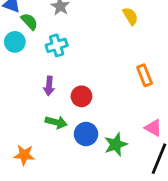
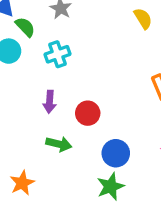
blue circle: (86, 134) -> (116, 153), moved
green star: (116, 144) -> (111, 186), moved
orange star: (24, 155) -> (22, 183), turned -30

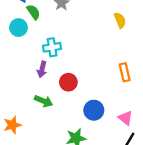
cyan cross: (58, 54) -> (52, 47), moved
blue circle: (116, 153) -> (94, 110), moved

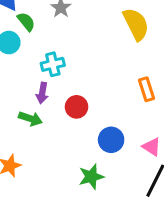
yellow semicircle: (120, 20) -> (136, 24), size x1.6
green arrow: (44, 101) -> (30, 119), moved

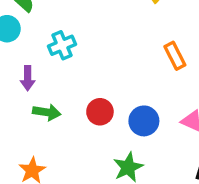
purple arrow: (42, 93) -> (28, 78), moved
red circle: (77, 107) -> (100, 112), moved

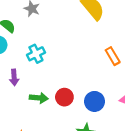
green arrow: (47, 112) -> (39, 98), moved

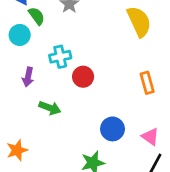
red circle: (64, 97) -> (83, 77), moved

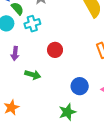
cyan cross: (60, 57) -> (32, 24), moved

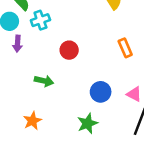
purple arrow: (15, 53) -> (17, 44), moved
orange star: (11, 107) -> (32, 121), moved

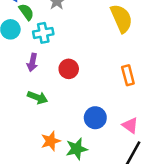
purple arrow: (17, 44) -> (32, 62), moved
orange star: (32, 121) -> (51, 141), moved

